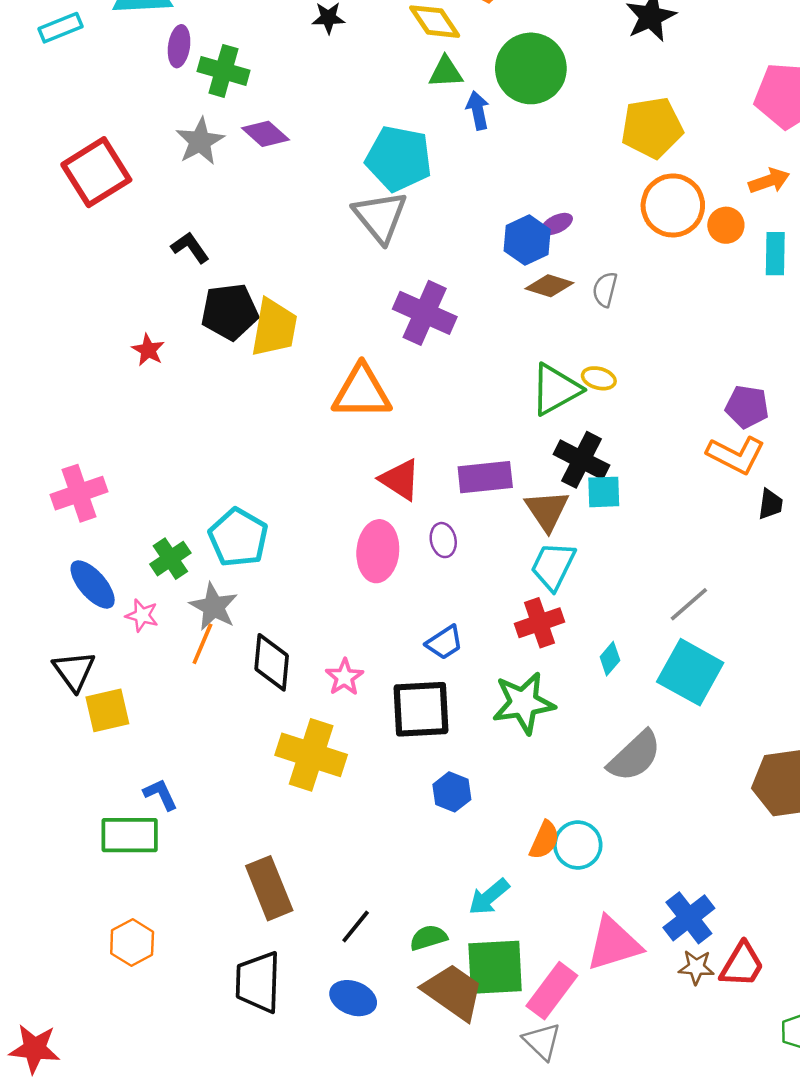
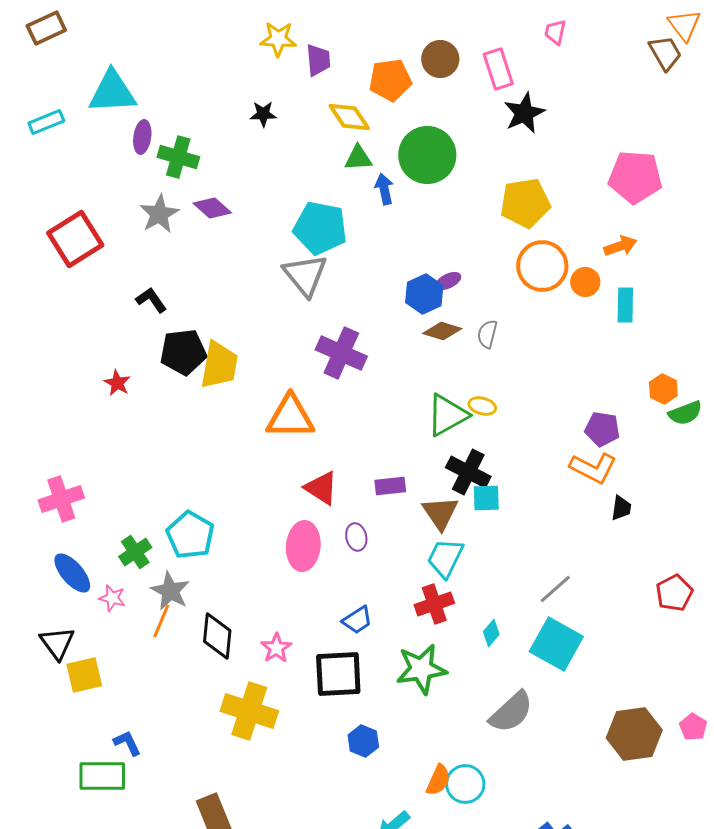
purple rectangle: (485, 477) -> (390, 486), size x0.7

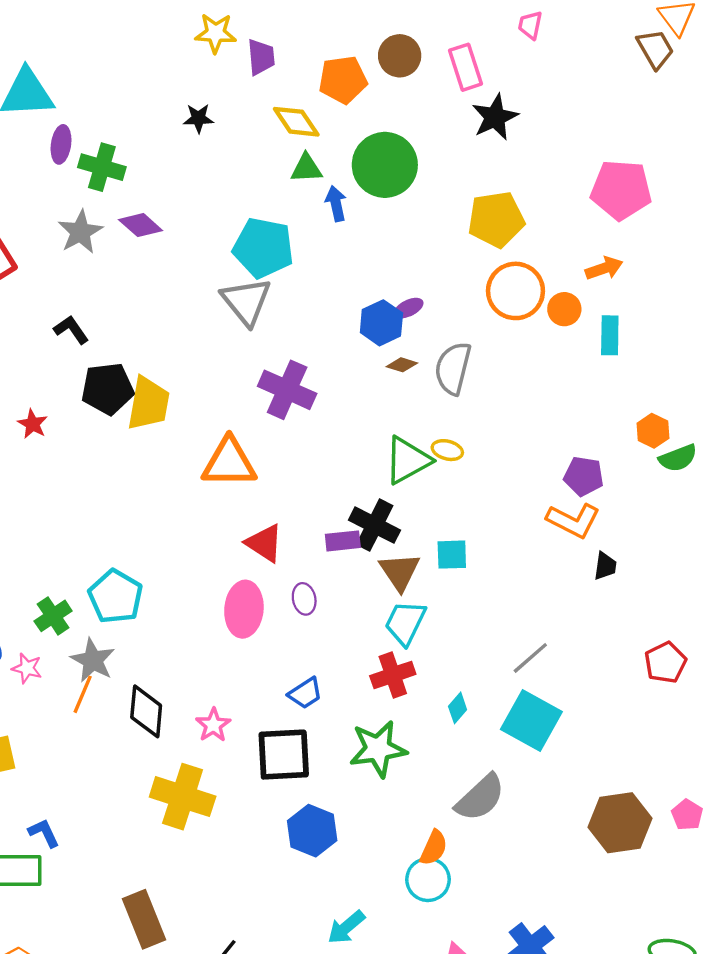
brown diamond: (442, 331) -> (402, 365), size x0.7
gray semicircle: (487, 334) -> (453, 368), size x1.6
black cross: (468, 472) -> (375, 525), moved
blue hexagon: (363, 741) -> (312, 831), size x1.4
orange semicircle: (438, 780) -> (434, 848), moved

